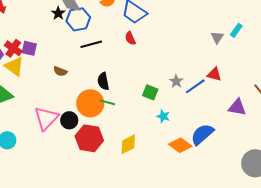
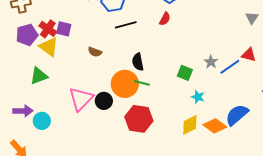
red semicircle: (130, 38) -> (165, 19), turned -128
red hexagon: (89, 138) -> (139, 119), moved
yellow diamond: (128, 144) -> (190, 125), moved

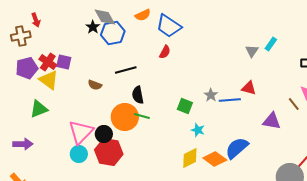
black line: (126, 25) -> (126, 70), moved
blue line: (230, 67) -> (230, 100), turned 30
red hexagon: (139, 119) -> (109, 152), moved
cyan circle: (42, 121) -> (79, 154), moved

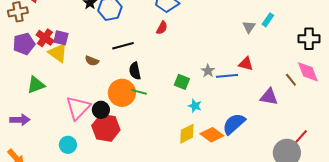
yellow triangle: (49, 80) -> (58, 53), moved
cyan circle: (79, 154) -> (68, 145), moved

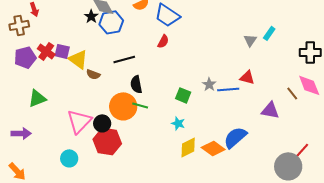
yellow triangle: (58, 53) -> (78, 59), moved
cyan star: (195, 106) -> (178, 123), moved

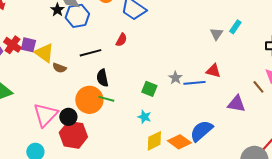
red semicircle: (163, 41) -> (121, 40), moved

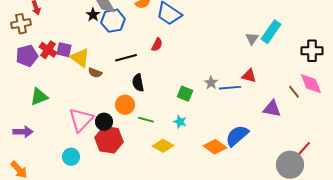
cyan rectangle: (235, 27) -> (271, 32), size x1.6
green line: (106, 99) -> (146, 120), moved
orange circle: (89, 100) -> (125, 105), size x0.7
yellow diamond: (154, 141) -> (163, 146), moved, turned 55

